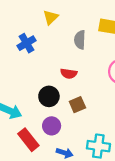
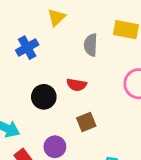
black circle: (49, 96) -> (44, 97), moved

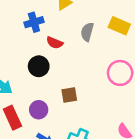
red semicircle: (77, 85) -> (55, 43), moved

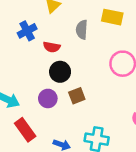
black circle: (39, 66) -> (60, 72), moved
purple circle: (39, 110) -> (48, 98), moved

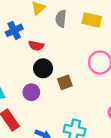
gray semicircle: (82, 30) -> (61, 19), moved
brown square: (77, 96) -> (65, 82), moved

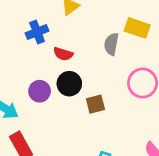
gray semicircle: (61, 19) -> (111, 44), moved
purple circle: (31, 92) -> (40, 91), moved

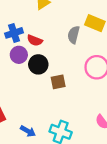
blue cross: (37, 32) -> (14, 33), moved
purple circle: (40, 91) -> (19, 55), moved

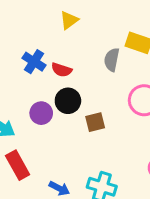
blue cross: (14, 33) -> (34, 62), turned -36
purple circle: (19, 55) -> (41, 113), moved

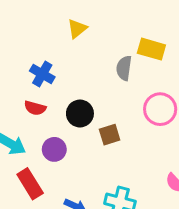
red semicircle: (62, 70) -> (35, 108), moved
purple circle: (41, 113) -> (54, 149), moved

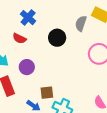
black circle: (80, 113) -> (57, 38), moved
brown square: (110, 135) -> (47, 93), moved

